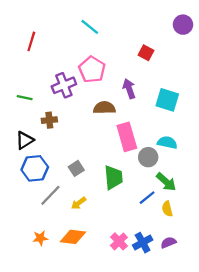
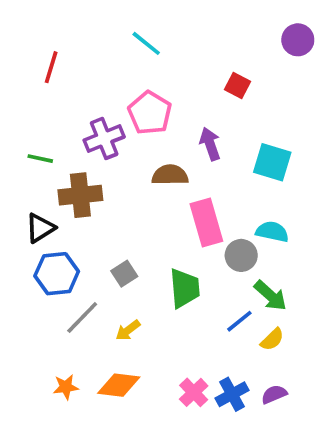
brown cross: (49, 120) -> (80, 195), size x1.6
yellow semicircle: (167, 209) -> (272, 339), turned -120

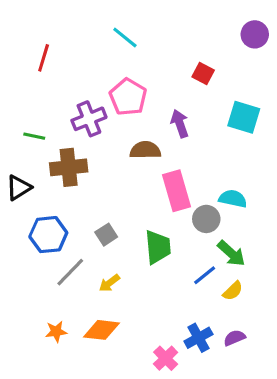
cyan square: (272, 162) -> (244, 117), moved
black triangle: (40, 228) -> (19, 188), moved
pink cross: (194, 392) -> (166, 358), moved

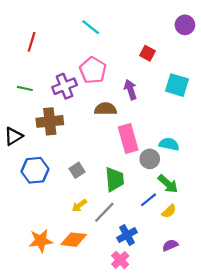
green line: (34, 136) -> (25, 88), moved
gray line: (70, 272) -> (104, 212), moved
orange star: (56, 332) -> (41, 241), size x1.5
blue cross: (198, 338) -> (127, 235), moved

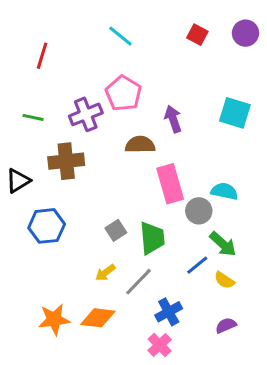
red square: (147, 53) -> (197, 35), moved
gray square: (77, 170) -> (116, 230), moved
yellow semicircle: (169, 211) -> (224, 280), turned 77

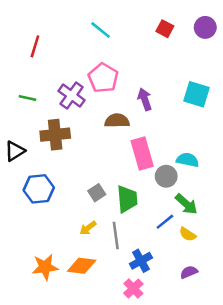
purple cross: (86, 114) -> (72, 96), turned -32
gray line: (139, 282) -> (116, 236), turned -52

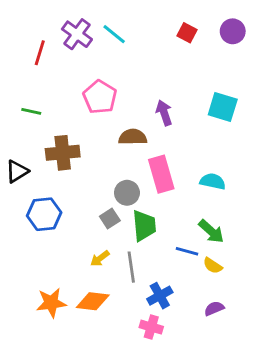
pink pentagon: (103, 78) -> (100, 97), moved
purple cross: (72, 96) -> (77, 34), moved
gray circle: (166, 176) -> (127, 193), moved
blue line: (165, 222) -> (187, 251), turned 54
pink cross: (133, 289) -> (151, 327), turned -30

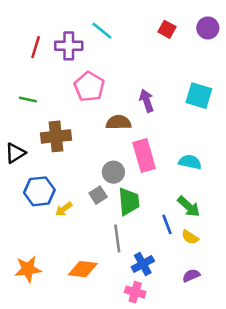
purple cross: (77, 34) -> (69, 46), moved, turned -36
blue line: (187, 251) -> (167, 224), turned 54
yellow arrow: (100, 258) -> (64, 209), moved
orange star: (51, 303) -> (28, 269), moved

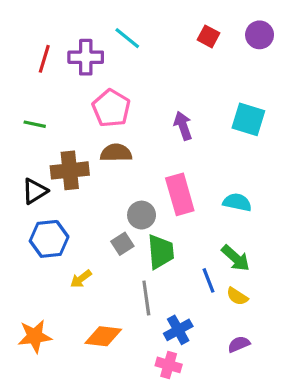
brown semicircle: (119, 122) -> (116, 153), moved
black triangle: (15, 153) -> (35, 191), moved
yellow arrow: (64, 209) -> (81, 279), moved

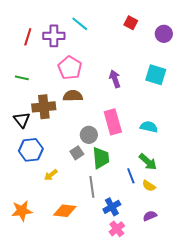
purple circle: (260, 35) -> (164, 34), moved
black triangle: (35, 191) -> (22, 120), turned -36
pink cross: (169, 365) -> (117, 229), moved, turned 35

